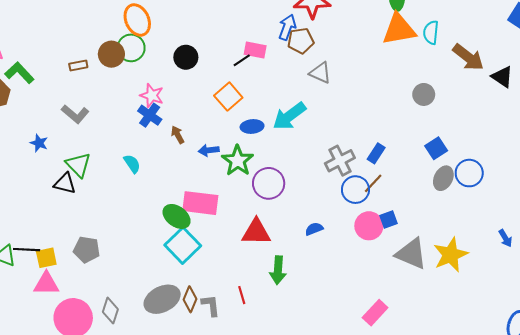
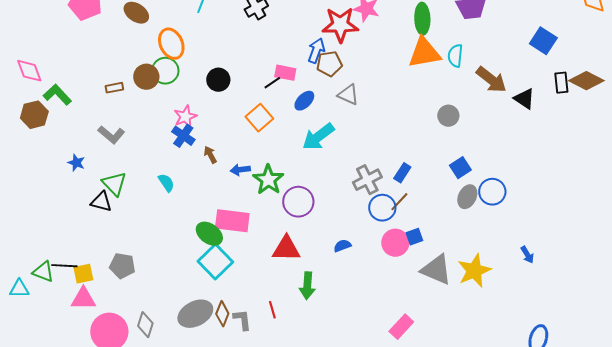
pink star: (152, 95) -> (185, 117), turned 30
blue ellipse: (252, 127) -> (304, 101), moved, turned -40

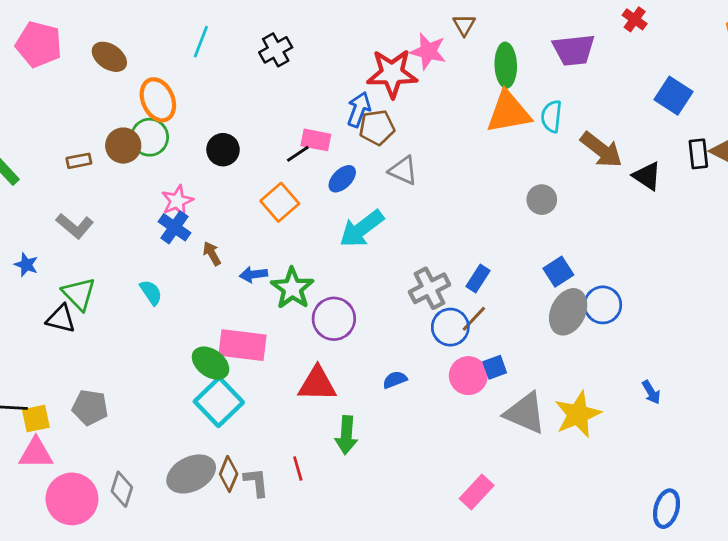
gray ellipse: (467, 197) -> (568, 312), size x1.4

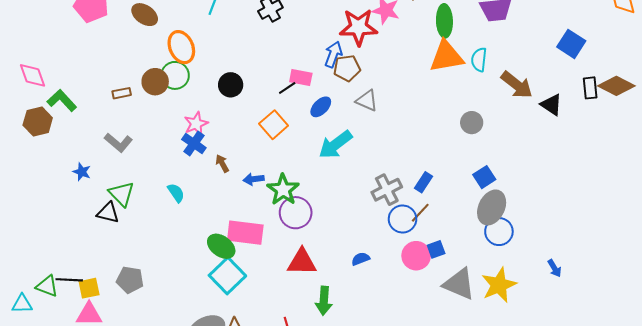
blue circle: (603, 305) -> (499, 232), moved
purple circle: (334, 319) -> (296, 213), moved

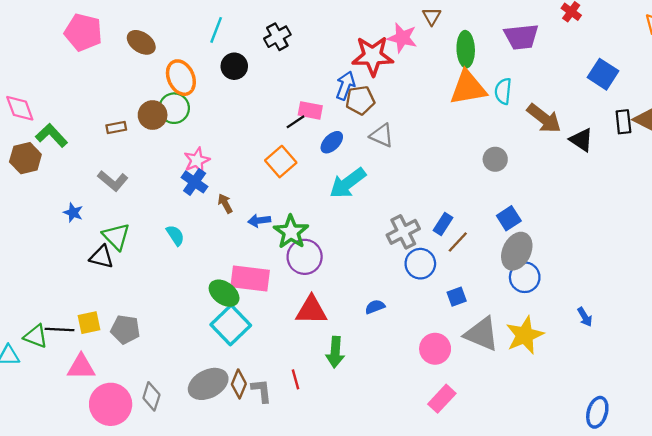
black circle: (231, 85) -> (234, 66), moved
brown line: (420, 213) -> (458, 242), moved
pink circle: (416, 256) -> (435, 349), moved
yellow square: (89, 288) -> (89, 323), moved

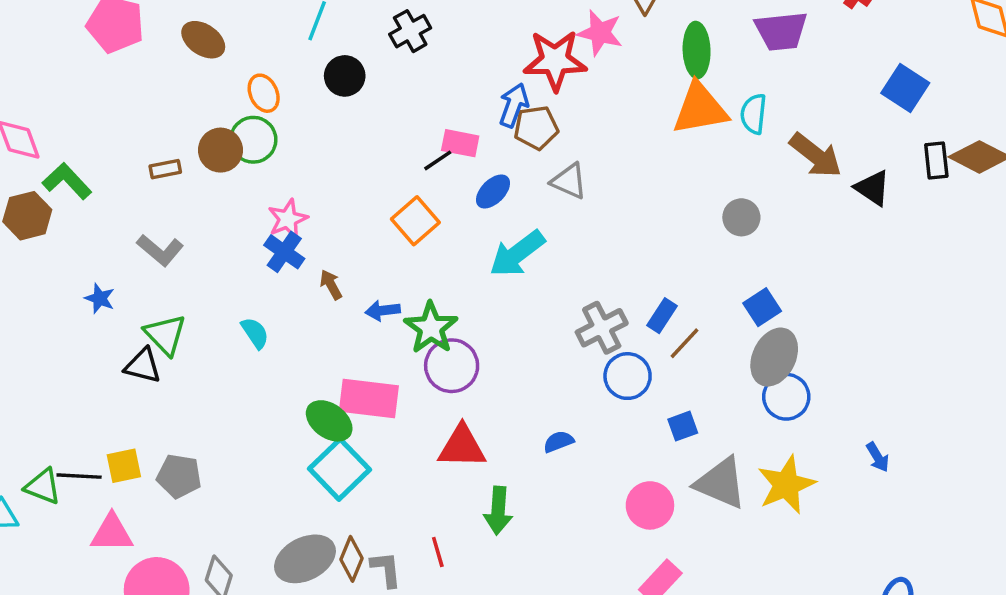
orange ellipse: (181, 78) -> (264, 93), size x0.7

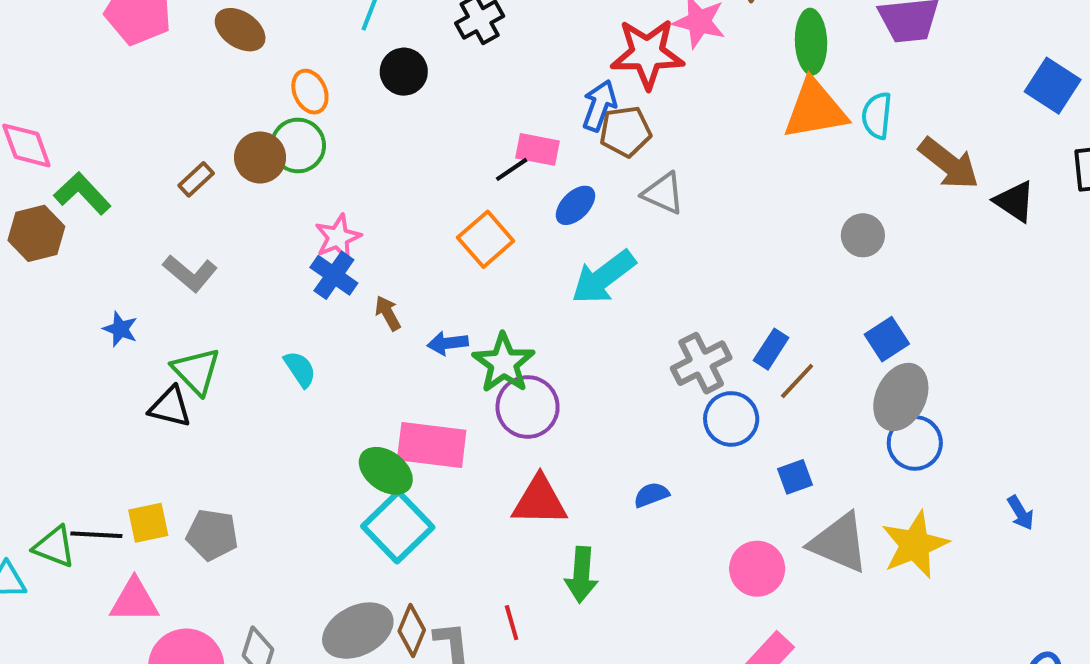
brown rectangle: (165, 169) -> (196, 179), turned -32

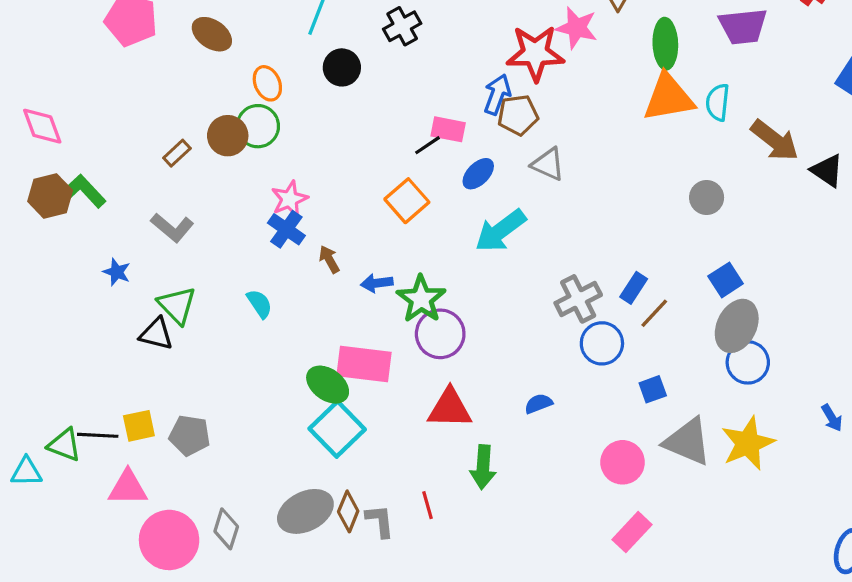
green L-shape: (82, 193) -> (83, 191), moved

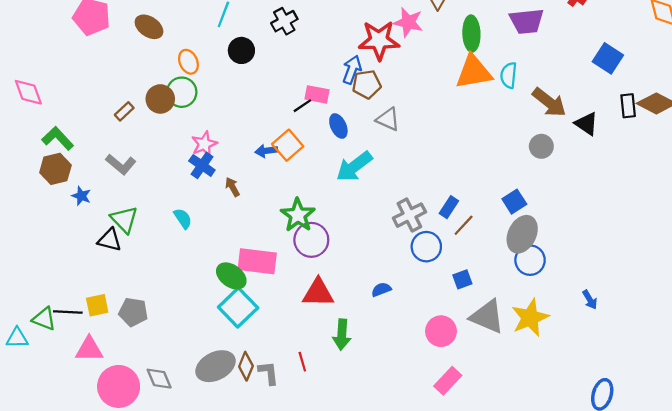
blue ellipse: (478, 174) -> (338, 126), turned -70
brown hexagon: (50, 196) -> (55, 169), moved
gray circle: (707, 197) -> (541, 146), moved
blue arrow: (377, 283) -> (266, 151), moved
gray diamond: (226, 529) -> (159, 379), turned -40

